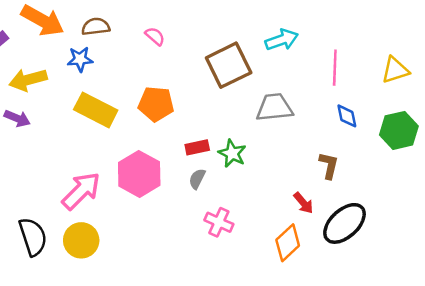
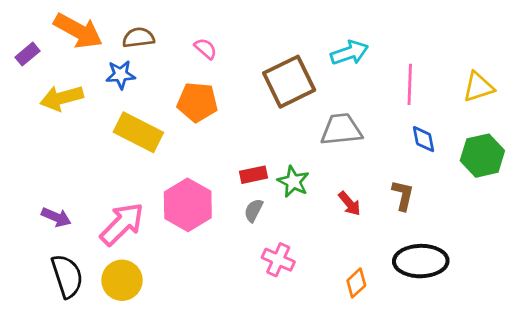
orange pentagon: (156, 104) -> (197, 102), moved
purple arrow: (17, 118) -> (56, 217), moved
red arrow: (303, 203) -> (349, 203), moved
black ellipse: (344, 223) -> (421, 261), turned 42
orange diamond: (288, 243) -> (356, 283), size x0.7

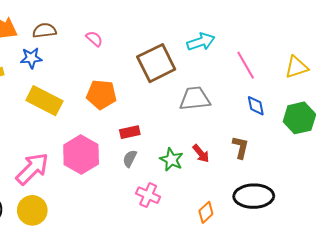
pink line: (410, 84) -> (246, 65), turned -32
orange pentagon: (197, 102) -> (101, 95), moved
green star: (293, 182) -> (171, 160), moved

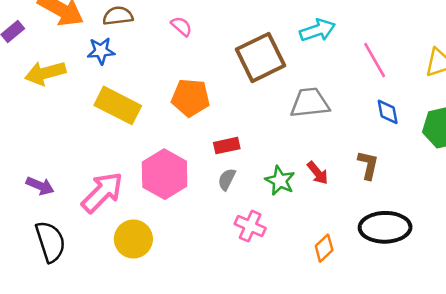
yellow circle: (32, 210) -> (133, 239), moved

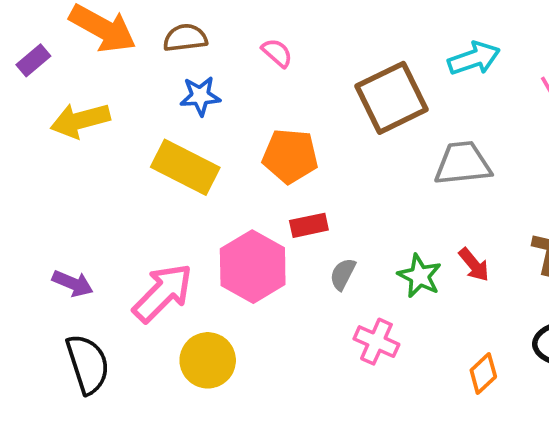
blue star: (101, 51) -> (200, 96), moved
red rectangle: (227, 146) -> (309, 225), moved

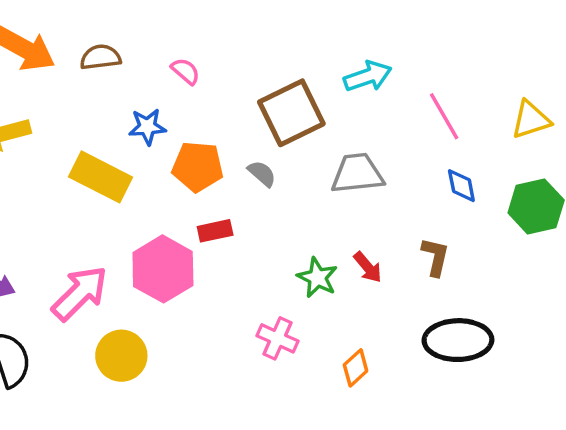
blue star: (200, 96) -> (147, 127), moved
gray semicircle: (343, 274) -> (262, 174), moved, turned 104
orange diamond: (483, 373) -> (356, 368), moved

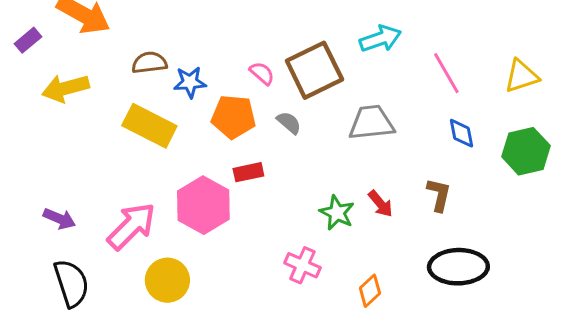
brown semicircle: (101, 57) -> (149, 63), moved
pink semicircle: (186, 71) -> (262, 73), moved

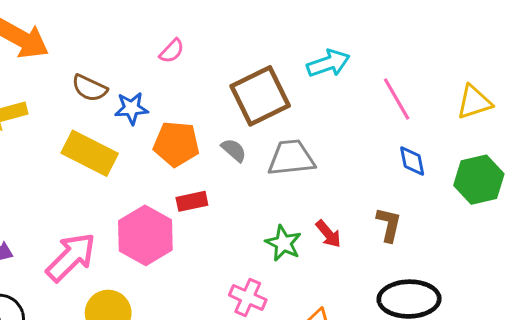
brown semicircle: (149, 63) -> (90, 88), turned -148
pink semicircle: (262, 73) -> (172, 51), moved, turned 92
gray trapezoid: (371, 123) -> (291, 158), moved

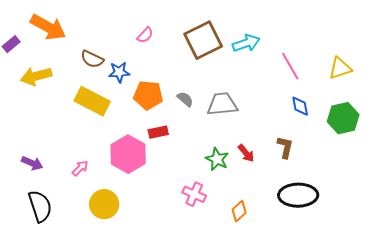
brown square: (260, 96) -> (203, 40), moved
pink arrow: (71, 257) -> (80, 168), size x0.5

